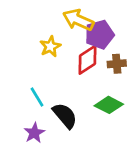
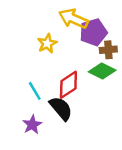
red diamond: (88, 60) -> (68, 85), moved
brown cross: (117, 64) -> (108, 50), moved
green diamond: (109, 105) -> (102, 71), moved

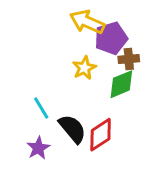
yellow star: (47, 44) -> (84, 68), moved
green diamond: (102, 71) -> (121, 84), turned -50
red diamond: (68, 85) -> (101, 135), moved

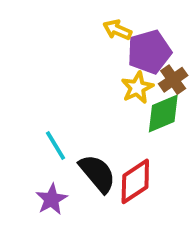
yellow arrow: (87, 22) -> (117, 30), size x0.6
brown cross: (129, 59) -> (173, 80), turned -30
yellow star: (84, 68) -> (137, 88), moved

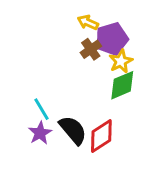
brown cross: (173, 80) -> (91, 49), moved
yellow star: (137, 88) -> (121, 61), moved
purple star: (52, 199) -> (40, 133), moved

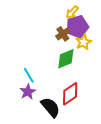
yellow arrow: (88, 22) -> (72, 12), moved, turned -72
green diamond: (122, 85) -> (66, 59), moved
black semicircle: (73, 130) -> (50, 107), moved

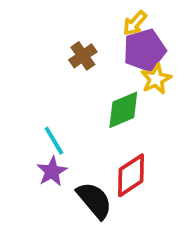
brown cross: (63, 34) -> (83, 56), moved

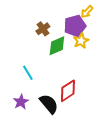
yellow arrow: (135, 23) -> (87, 12), moved
green diamond: (123, 110) -> (57, 46), moved
purple star: (52, 171) -> (21, 102), moved

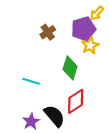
green diamond: (57, 46) -> (70, 68), moved, turned -50
cyan line: (28, 73) -> (31, 81), turned -42
purple star: (21, 102) -> (31, 121), moved

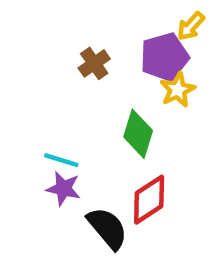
purple star: (31, 121) -> (63, 189), moved, turned -30

